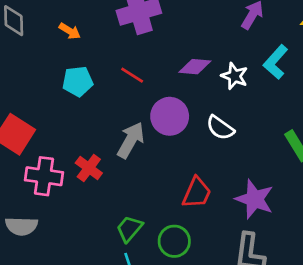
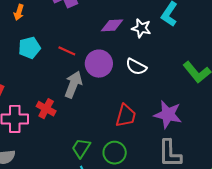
orange arrow: (70, 31) -> (19, 12), turned 84
red line: (132, 75) -> (67, 51), moved

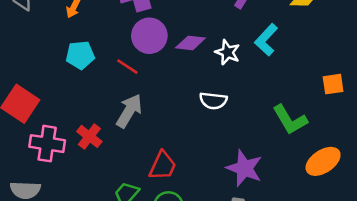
purple circle: (99, 64) -> (149, 36), moved
white semicircle: (136, 67) -> (213, 101), turned -30
red trapezoid: (126, 116) -> (163, 166), moved

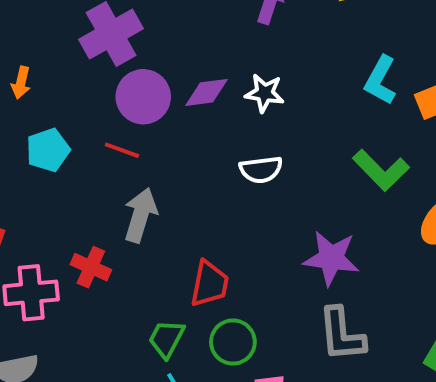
cyan L-shape: (266, 40) -> (380, 80), moved

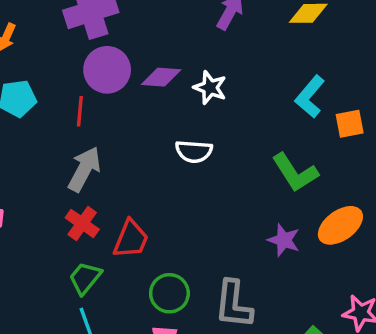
red line: (122, 150) -> (80, 111), turned 64
purple star: (331, 258) -> (284, 240), moved, size x0.7
red cross: (91, 267) -> (82, 223), moved
green circle: (233, 342) -> (169, 293), moved

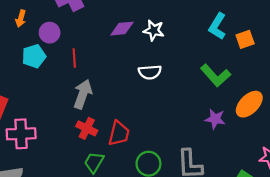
purple circle: (107, 70) -> (50, 33), moved, size x0.7

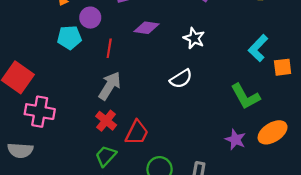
purple diamond: (122, 29) -> (147, 28), moved
white semicircle: (150, 72) -> (181, 79), turned -40

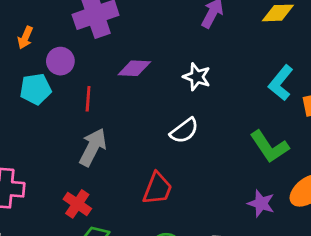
red cross: (106, 121) -> (77, 204), moved
red trapezoid: (137, 133) -> (157, 188), moved

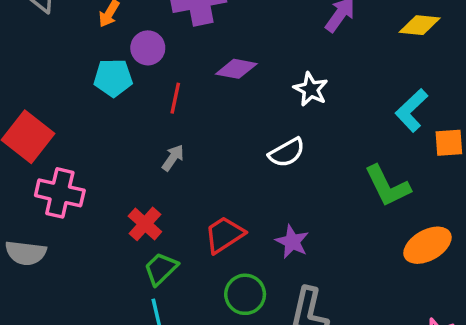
gray arrow: (93, 147) -> (173, 158), size x0.6
red trapezoid: (157, 188) -> (224, 235), moved, turned -152
purple star: (261, 203) -> (292, 242), moved

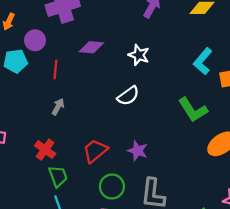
green trapezoid: (161, 269) -> (58, 176), turned 120

